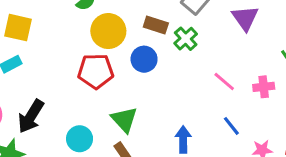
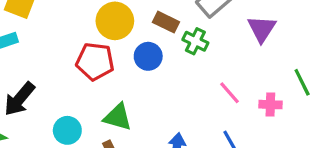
green cross: (186, 39) -> (195, 41), turned -30
green triangle: (124, 120) -> (118, 117), turned -40

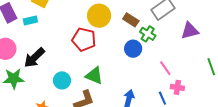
purple triangle: (262, 29) -> (190, 31), turned 36
blue circle: (148, 56) -> (133, 49), moved
pink cross: (270, 105) -> (177, 87), moved

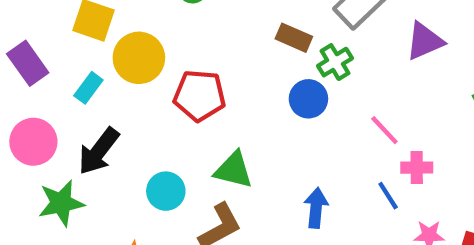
yellow circle: (99, 16) -> (139, 58), moved
cyan rectangle: (30, 20) -> (88, 88), moved, turned -32
green cross: (148, 34) -> (335, 62), turned 35

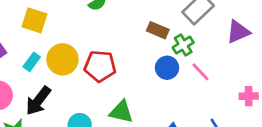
yellow circle: (139, 58) -> (62, 59), moved
pink line: (384, 130) -> (200, 72), moved
pink cross: (417, 168) -> (249, 96), moved

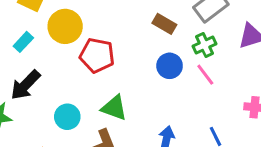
green cross: (183, 45) -> (205, 45), moved
yellow circle: (62, 59) -> (65, 26), moved

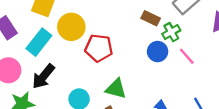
cyan rectangle: (23, 42) -> (39, 42), size x1.6
green cross: (205, 45) -> (171, 32), moved

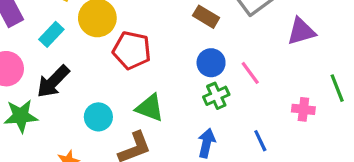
green cross: (171, 32) -> (216, 96), moved
cyan rectangle: (39, 42) -> (51, 34), size x0.7

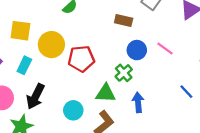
green cross: (216, 96) -> (124, 73), moved
blue arrow: (207, 143) -> (138, 102), moved

